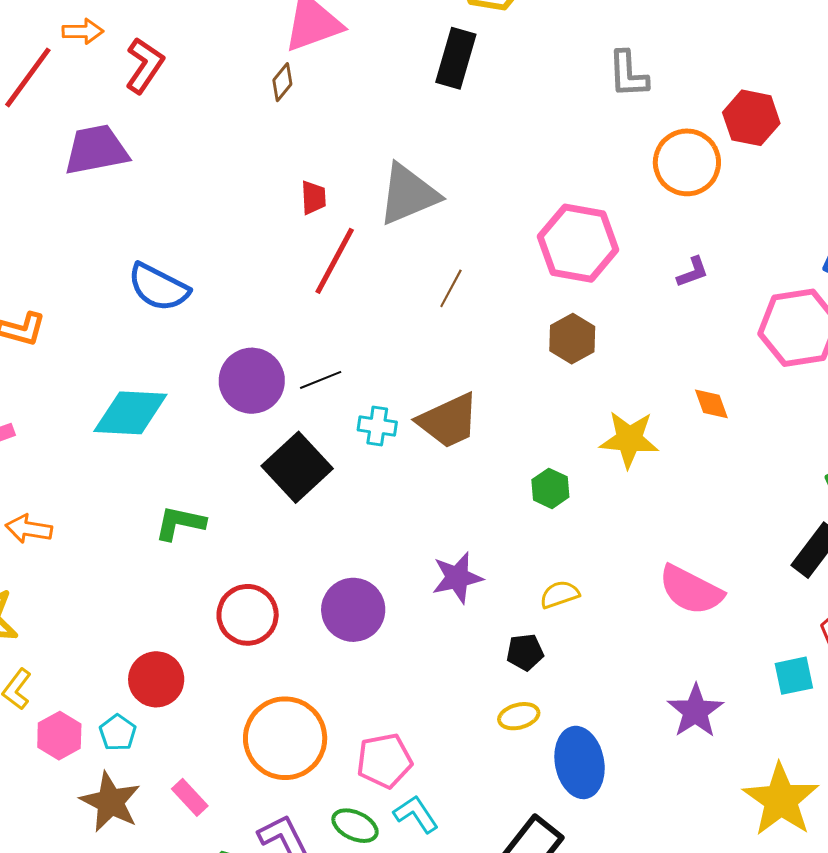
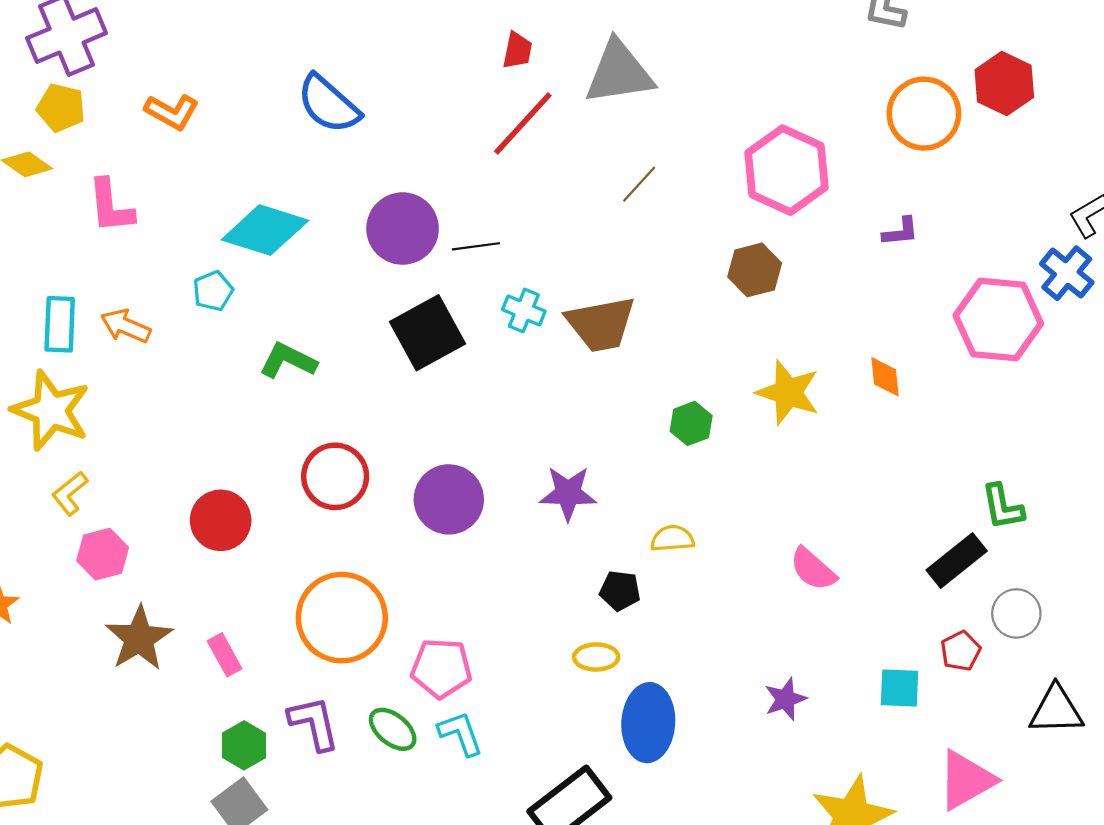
pink semicircle: (691, 590) -> (813, 569), size x0.7
purple star: (695, 711) -> (785, 699), size x0.7
cyan pentagon: (118, 733) -> (213, 291), moved

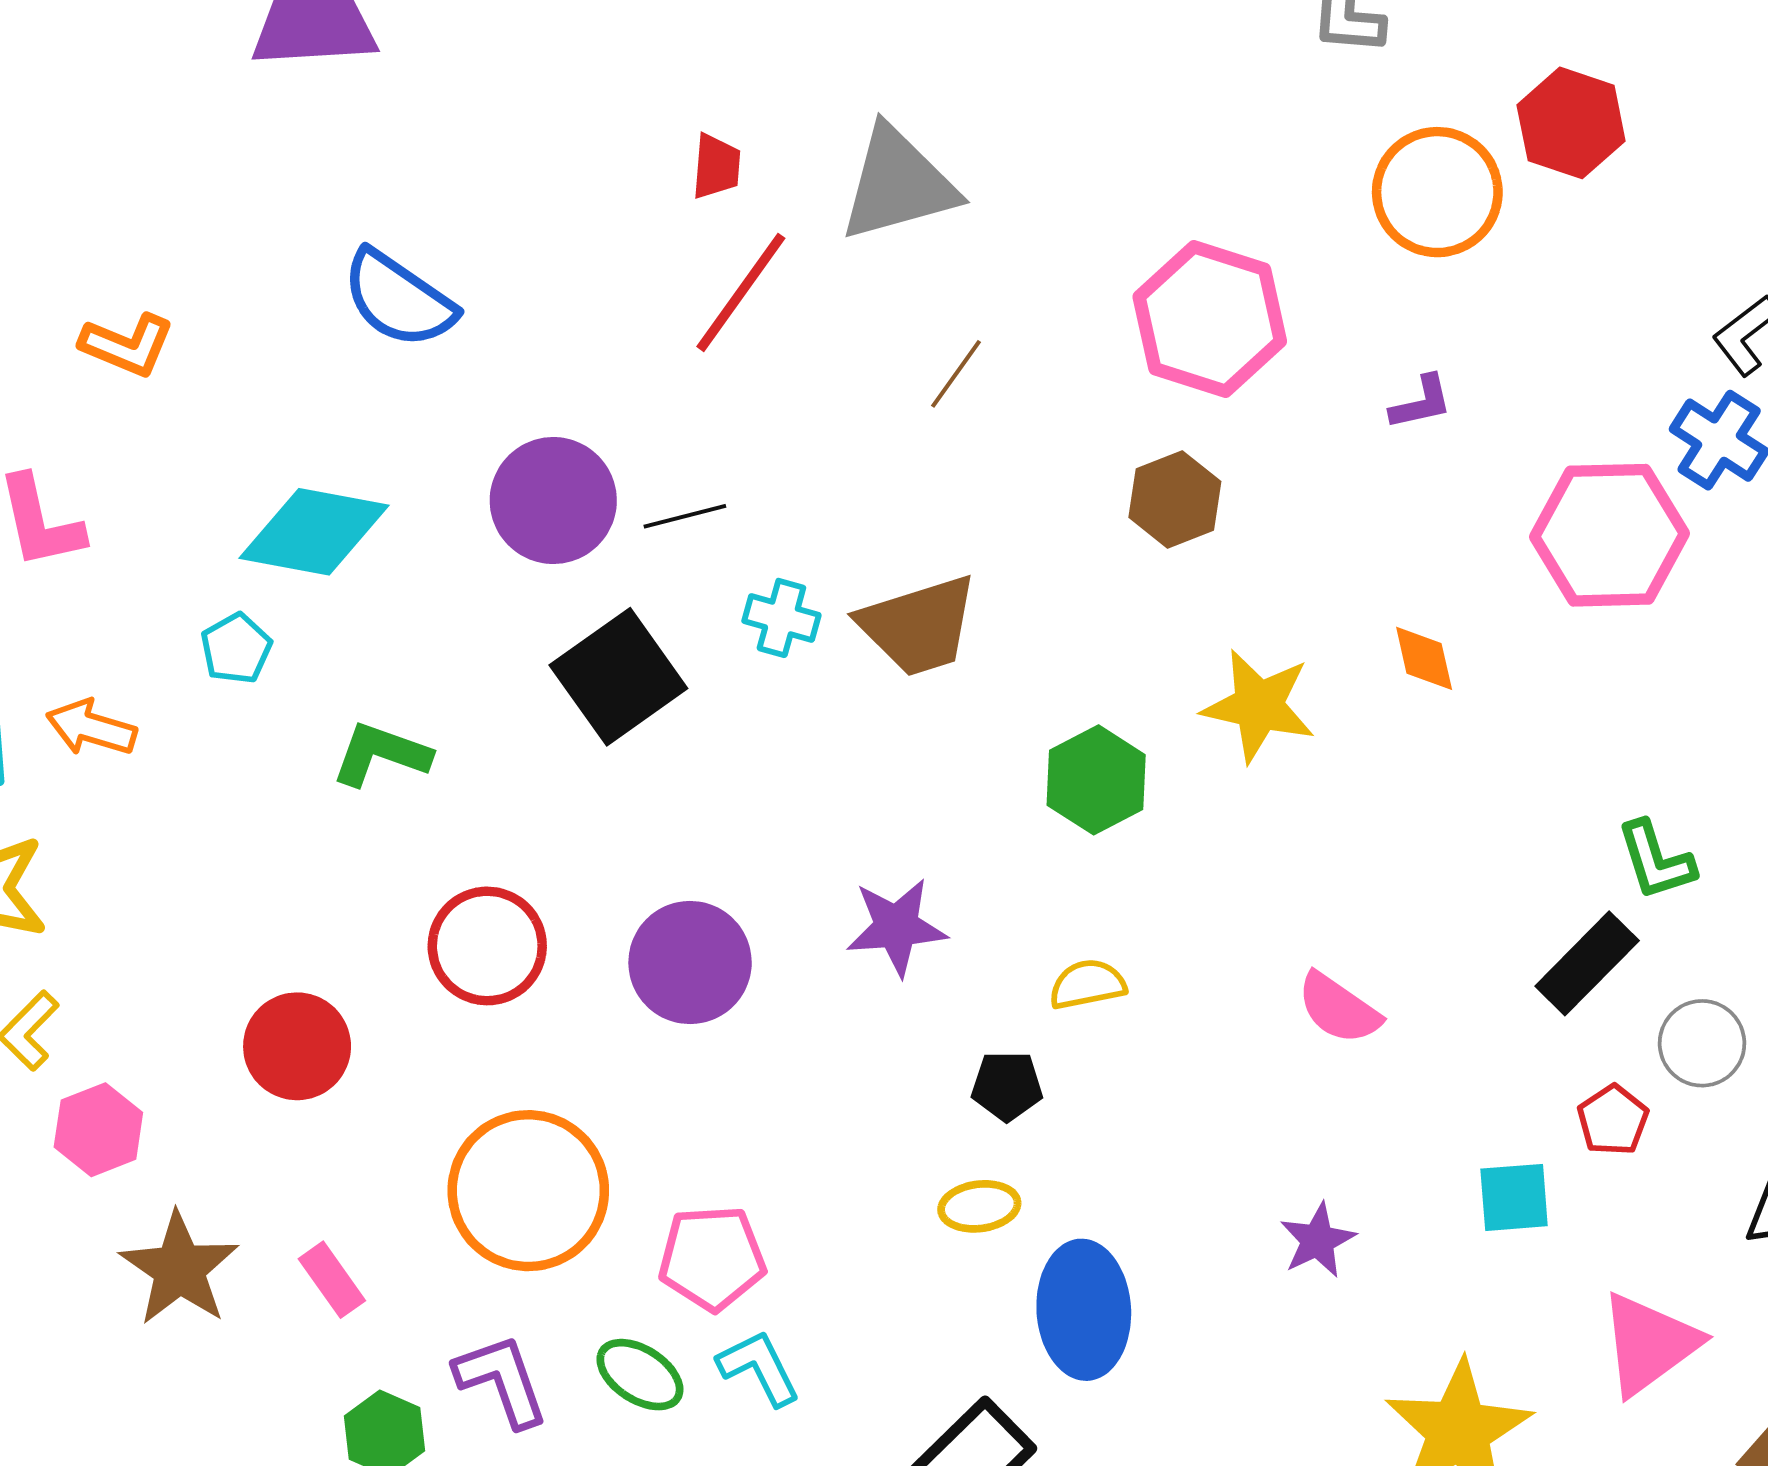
green hexagon: (691, 423) -> (1096, 780), size x1.4

